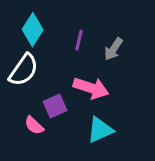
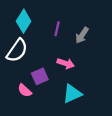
pink arrow: (91, 88) -> (66, 63), size x0.7

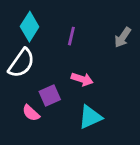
gray arrow: (82, 35) -> (123, 37), moved

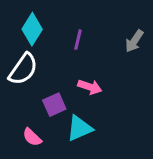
pink semicircle: (31, 113) -> (32, 137), moved
cyan triangle: (90, 117) -> (79, 128), moved

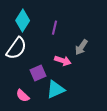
gray arrow: (134, 41) -> (81, 47), moved

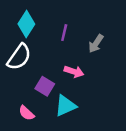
gray arrow: (81, 47) -> (96, 44), moved
purple square: (38, 73) -> (45, 86), turned -35

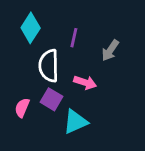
white semicircle: (19, 57) -> (49, 66), moved, turned 144
pink semicircle: (26, 113) -> (22, 108), moved, turned 70

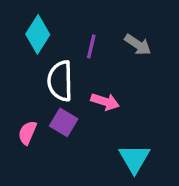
gray arrow: (110, 50) -> (138, 45), moved, turned -90
cyan triangle: (75, 122) -> (134, 159), moved, turned -36

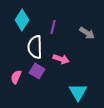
gray arrow: (138, 45) -> (87, 33), moved

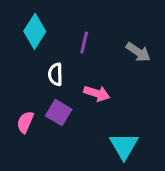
white semicircle: (35, 47) -> (55, 74), size x0.6

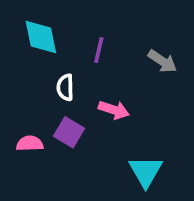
cyan diamond: (35, 31) -> (41, 37), turned -44
pink semicircle: (25, 122) -> (30, 143), turned 65

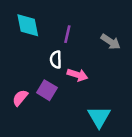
white semicircle: (65, 87) -> (56, 60), moved
pink semicircle: (30, 143) -> (20, 98), turned -48

